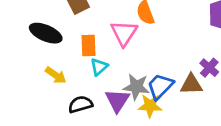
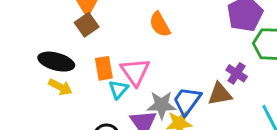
pink triangle: (124, 33) -> (135, 72), moved
yellow arrow: (56, 75) -> (60, 87), moved

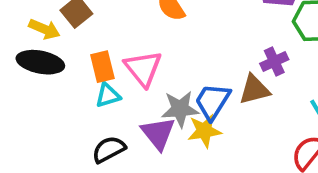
purple cross: (237, 73) -> (274, 62), turned 36
yellow arrow: (60, 87) -> (44, 29), moved
cyan triangle: (118, 89) -> (108, 95), moved, turned 36

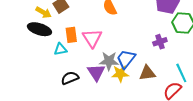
brown triangle: (254, 90) -> (147, 73), moved
cyan triangle: (108, 95) -> (60, 49), moved

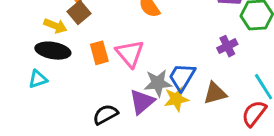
cyan triangle: (60, 49) -> (38, 79), moved
purple triangle: (96, 72) -> (142, 102), turned 30

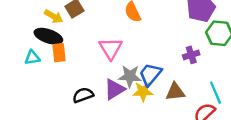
orange rectangle: (99, 53) -> (59, 53), moved

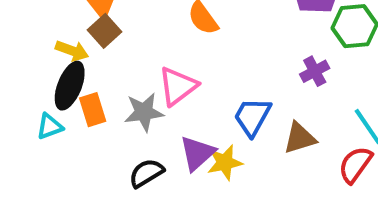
black ellipse: (48, 36) -> (70, 86), turned -76
pink triangle: (111, 48) -> (178, 86), turned 35
gray star: (130, 76) -> (144, 112), moved
yellow star: (143, 92) -> (225, 162), moved

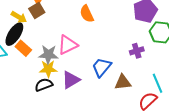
orange rectangle: (93, 110) -> (23, 48), turned -42
yellow star: (225, 162) -> (48, 69), moved

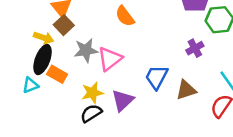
gray star: (48, 54) -> (86, 50), moved

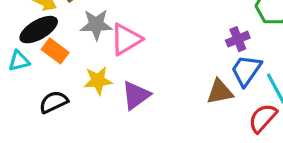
black ellipse: (43, 60) -> (39, 30), turned 32
blue trapezoid: (157, 77) -> (246, 70), moved
black semicircle: (91, 113) -> (54, 102), moved

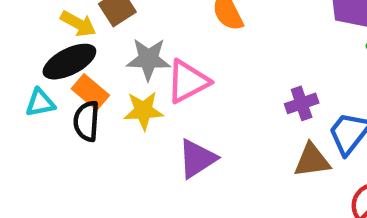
purple cross: (238, 39) -> (302, 103), moved
yellow star: (98, 81) -> (143, 111), moved
black semicircle: (54, 102) -> (87, 121), moved, turned -64

